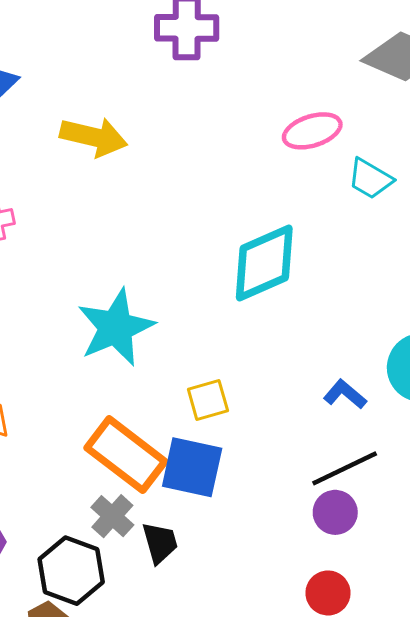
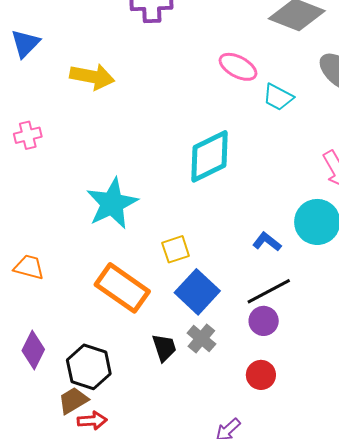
pink ellipse: (312, 131) -> (238, 67), turned 48
blue square: (192, 467) -> (197, 292), moved, turned 33
gray cross: (112, 516) -> (201, 339), moved
black trapezoid: (160, 543) -> (164, 348), moved

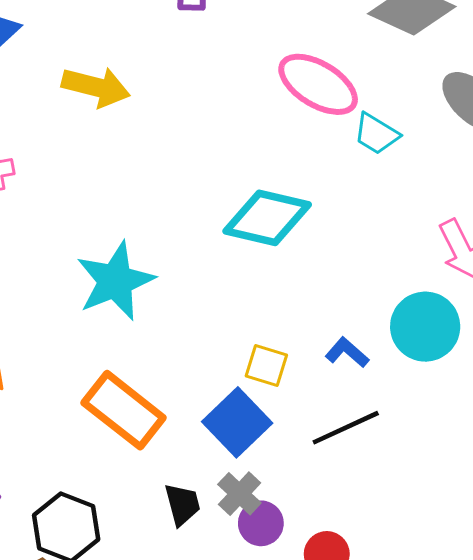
pink ellipse: (238, 67) -> (318, 84), size x1.4
cyan diamond: (209, 156) -> (267, 218), turned 36
yellow square: (176, 249) -> (266, 366), moved, turned 32
purple circle: (264, 321) -> (261, 523), moved

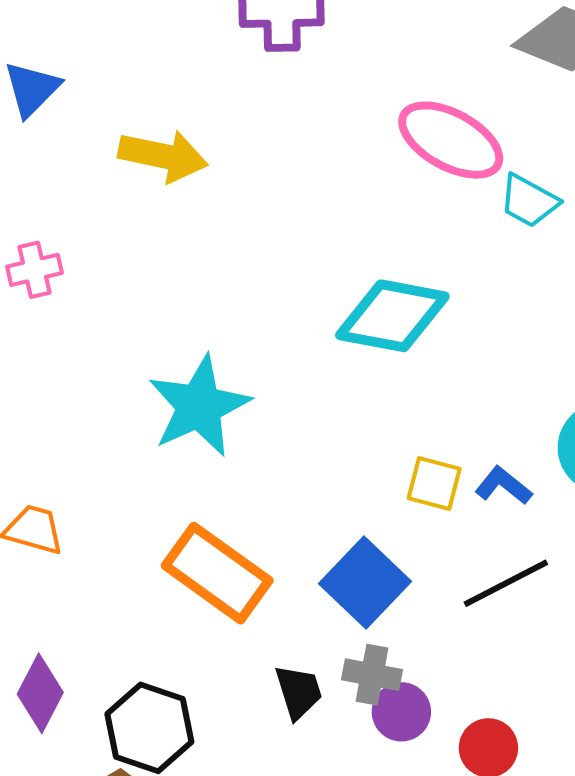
yellow square: (266, 366) -> (434, 483), moved
gray cross: (239, 494) -> (372, 675), turned -30

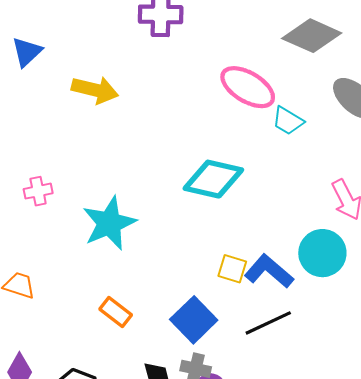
pink cross: (35, 270) -> (38, 191), moved
blue L-shape: (503, 486) -> (269, 271), size x1.6
orange rectangle: (217, 573) -> (116, 312), size x0.6

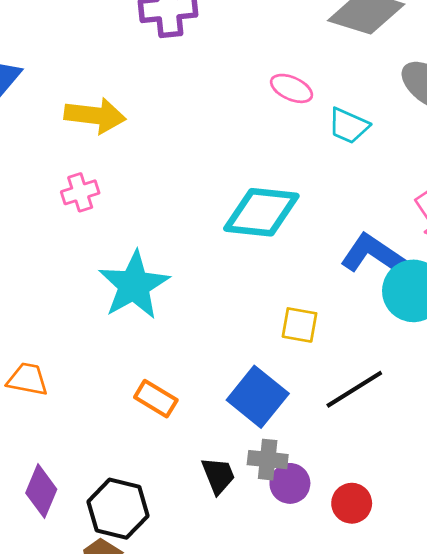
pink ellipse: (248, 87) -> (291, 88), size x0.6
pink cross: (38, 191) -> (80, 192), moved
blue L-shape: (269, 271) -> (373, 254), moved

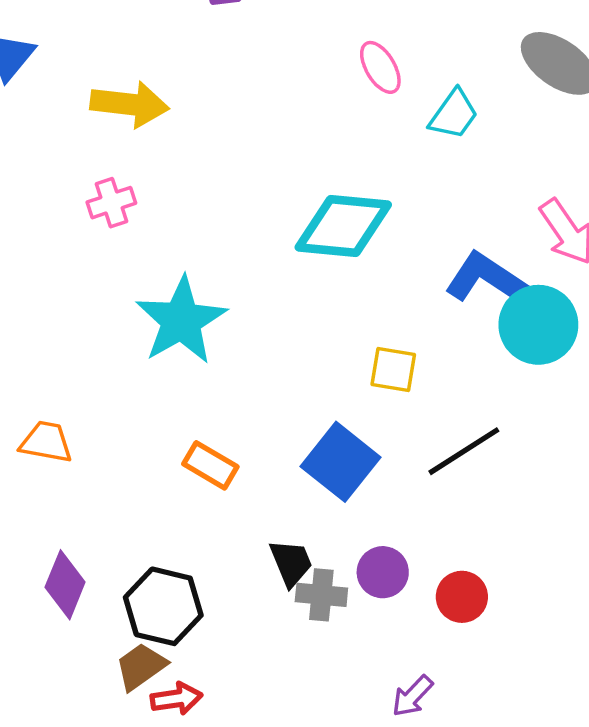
pink ellipse: (291, 88) -> (380, 67), turned 36
cyan trapezoid: (349, 126) -> (454, 114), turned -78
gray cross: (268, 460) -> (321, 595), moved

